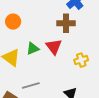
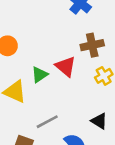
brown cross: (66, 23) -> (92, 45), moved

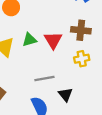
gray line: (47, 122) -> (44, 78), moved

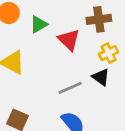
green triangle: (29, 40) -> (39, 24), moved
black triangle: (66, 94) -> (101, 77), moved

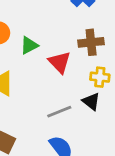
yellow cross: (109, 53) -> (100, 77), turned 30

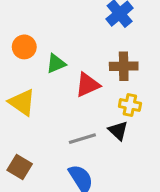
red triangle: (60, 62) -> (88, 85), turned 45

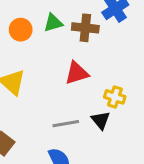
green triangle: (56, 64) -> (53, 23), moved
brown cross: (124, 66) -> (85, 28), moved

